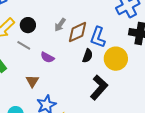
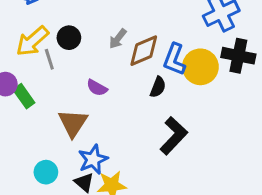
gray line: (24, 45) -> (49, 59), moved, turned 40
yellow circle: (116, 59) -> (200, 67), moved
brown triangle: (32, 81) -> (73, 123), size x1.5

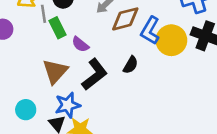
black semicircle: (158, 87) -> (131, 65), moved
green rectangle: (24, 96) -> (57, 28), moved
black L-shape: (174, 136) -> (95, 74), moved

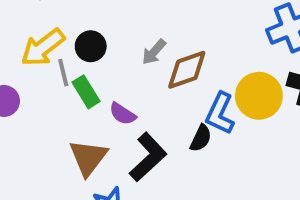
blue L-shape: (150, 31) -> (220, 113), moved

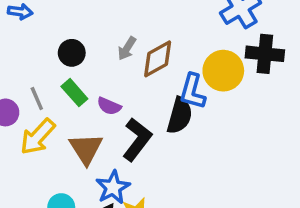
yellow arrow: (43, 48) -> (38, 137), moved
gray line: (63, 73) -> (37, 99), moved
black semicircle: (201, 138) -> (180, 116), size x1.5

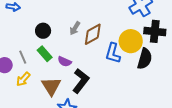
black semicircle: (180, 116) -> (145, 59), moved
yellow arrow: (38, 137) -> (23, 79), size x0.7

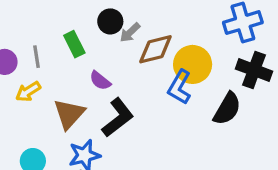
black circle: (43, 31) -> (110, 21), moved
yellow circle: (131, 41) -> (193, 64), moved
green rectangle: (45, 54) -> (74, 44), moved

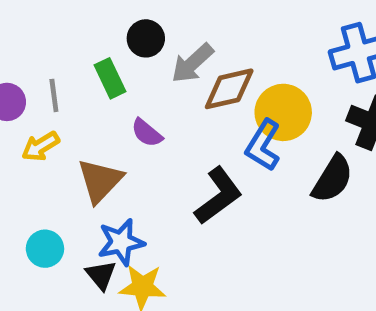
black circle: (110, 21) -> (146, 38), moved
gray arrow: (130, 32) -> (192, 63), size x1.4
black L-shape: (118, 118) -> (218, 196), moved

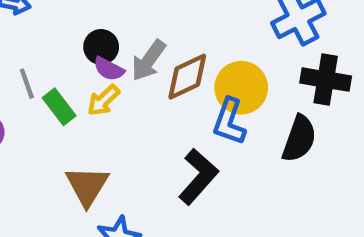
green rectangle: (110, 78) -> (59, 107), moved
gray line: (54, 95) -> (27, 84), moved
purple semicircle: (147, 133) -> (109, 69), moved
yellow arrow: (41, 146) -> (103, 100), moved

